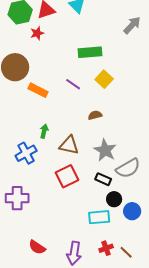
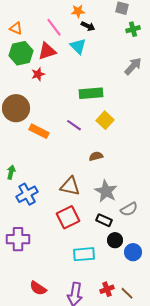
green arrow: (44, 131) -> (11, 172), moved
gray semicircle: (128, 168) -> (129, 209), size x0.7
cyan rectangle: (99, 217) -> (84, 254), moved

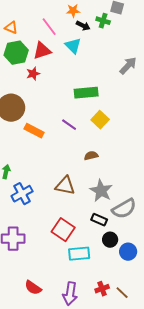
green cross: (133, 29) -> (103, 21), moved, turned 32
gray semicircle: (129, 209) -> (124, 209), size x1.4
red square: (68, 217) -> (63, 230), moved, turned -30

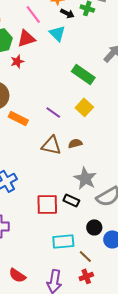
green rectangle: (86, 93) -> (83, 74), moved, turned 40
brown triangle: (65, 186) -> (51, 145), moved
black rectangle: (99, 220) -> (71, 200), moved
red square: (63, 230) -> (47, 204), moved, turned -35
brown line: (122, 293) -> (85, 256), moved

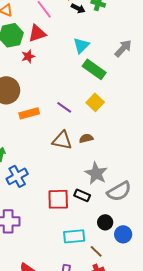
cyan triangle: (57, 33) -> (81, 45), moved, turned 30
orange rectangle: (18, 118) -> (29, 113), turned -42

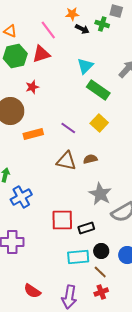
red star: (28, 56) -> (32, 87), moved
black rectangle: (82, 195) -> (86, 228), moved, turned -42
black circle: (105, 222) -> (101, 251), moved

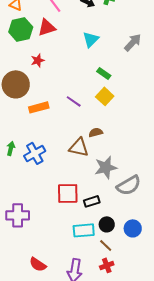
green rectangle: (98, 90) -> (104, 73), moved, size x0.6
brown triangle: (66, 161) -> (79, 147), moved
gray star: (100, 194) -> (106, 167), turned 30
blue cross: (21, 197) -> (35, 153), moved

